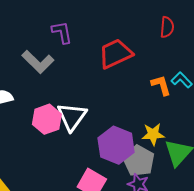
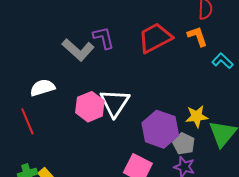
purple L-shape: (62, 32) -> (104, 38), moved
orange L-shape: (161, 85) -> (197, 36), moved
gray pentagon: (139, 161) -> (184, 144), size x0.7

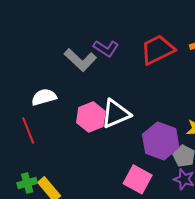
purple L-shape: (104, 38) -> (106, 48), turned 135
white triangle: (115, 103) -> (116, 114), turned 32

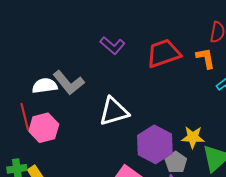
gray L-shape: (80, 60) -> (69, 83), moved
pink hexagon: (91, 117) -> (44, 128), moved

